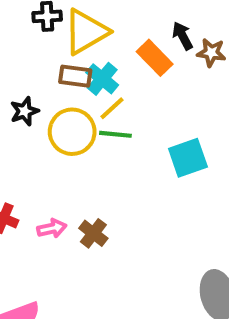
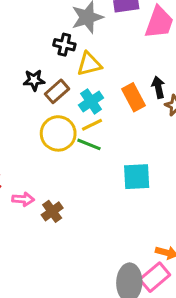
yellow triangle: (86, 32) -> (89, 64), size x0.7
brown rectangle: (75, 76) -> (57, 91), moved, turned -65
black star: (25, 111) -> (34, 80), moved

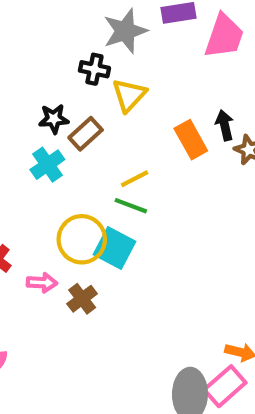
yellow triangle: (89, 64) -> (129, 95), turned -32
cyan cross: (91, 101) -> (47, 165), moved
yellow circle: (58, 133) -> (82, 239), moved
cyan square: (137, 177) -> (114, 248), moved, turned 32

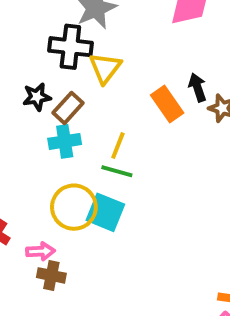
black cross: (94, 69) -> (70, 47), size x1.5
cyan cross: (47, 165) -> (65, 141), moved, turned 32
yellow line: (135, 179) -> (118, 146), turned -36
brown cross: (82, 299) -> (51, 275), moved, turned -36

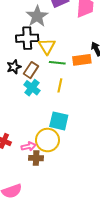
orange rectangle: (167, 104) -> (82, 60), turned -54
cyan cross: (65, 141) -> (32, 88), turned -35
green line: (117, 171) -> (57, 63), moved
yellow circle: (74, 207) -> (47, 140), moved

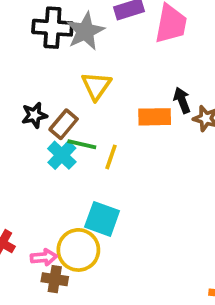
black cross: (27, 38) -> (52, 28), moved
green line: (57, 63) -> (82, 144), moved

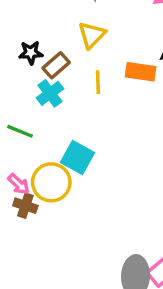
green line: (82, 144) -> (20, 131), moved
yellow line: (111, 157) -> (98, 82), moved, turned -30
pink arrow: (44, 257) -> (19, 184), turned 40

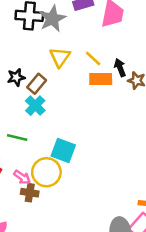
yellow line: (98, 82) -> (93, 58), moved, turned -36

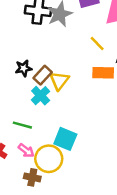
yellow triangle: (60, 57) -> (59, 81), moved
yellow line: (93, 58) -> (97, 44), moved
pink arrow: (22, 177) -> (26, 151), moved

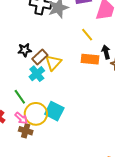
green line: (22, 125) -> (20, 97), turned 35
yellow circle: (49, 159) -> (36, 114), moved
brown cross: (32, 177) -> (26, 131), moved

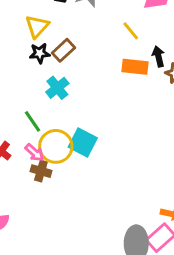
brown rectangle: (40, 57) -> (64, 50), moved
yellow triangle: (53, 63) -> (37, 26), moved

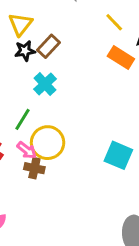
orange rectangle: (135, 67) -> (121, 58), turned 30
green line: (32, 121) -> (23, 119), turned 70
cyan square: (83, 142) -> (118, 155), moved

